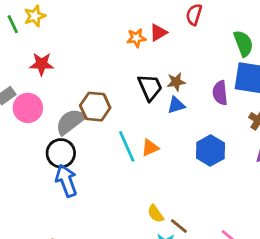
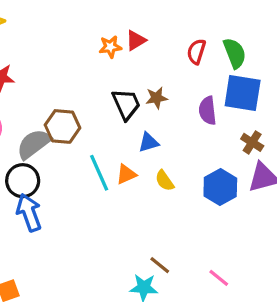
red semicircle: (194, 15) -> (196, 52), moved
blue triangle: (176, 105) -> (149, 142), moved
blue hexagon: (210, 150) -> (220, 187), moved
yellow semicircle: (156, 214) -> (164, 181), moved

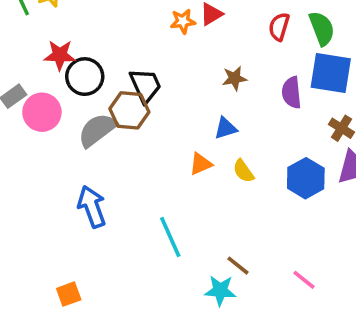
black trapezoid: (126, 104) -> (145, 85), moved
cyan line: (99, 173) -> (170, 237), moved
black circle: (23, 181) -> (85, 77), moved

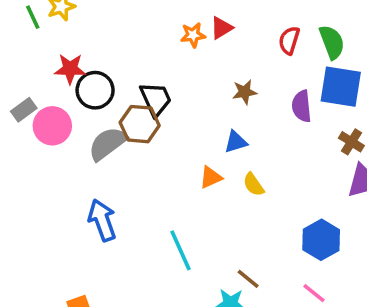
blue hexagon: (306, 178) -> (321, 240), moved

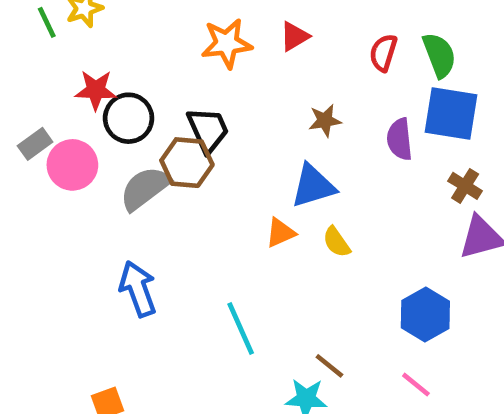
orange star: (193, 35) -> (227, 43), moved, size x1.5
blue triangle: (236, 142) -> (313, 186), size x1.5

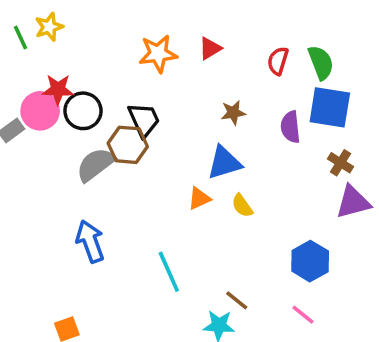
pink circle: (72, 165) -> (40, 111), moved

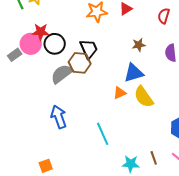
yellow semicircle: (242, 206) -> (144, 97), size x1.6
brown line: (237, 300) -> (154, 158), moved, turned 32

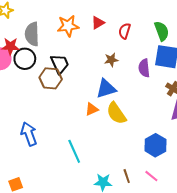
red semicircle: (164, 16) -> (125, 31), moved
gray semicircle: (62, 74) -> (32, 34), moved, turned -55

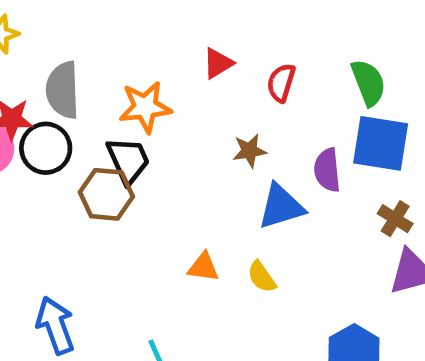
orange star: (68, 26) -> (145, 107), moved
blue triangle: (106, 89) -> (281, 206), moved
orange triangle: (92, 109) -> (203, 267), turned 32
yellow semicircle: (116, 113) -> (262, 277), size x0.6

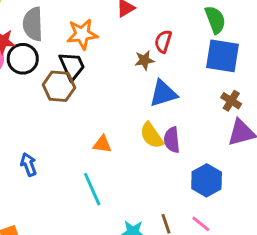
red semicircle: (281, 83) -> (163, 41), moved
purple semicircle: (327, 170) -> (172, 140), moved
orange triangle: (203, 267) -> (102, 144), moved
yellow semicircle: (262, 277) -> (152, 135), size x1.4
blue arrow: (55, 325) -> (29, 164), size x0.7

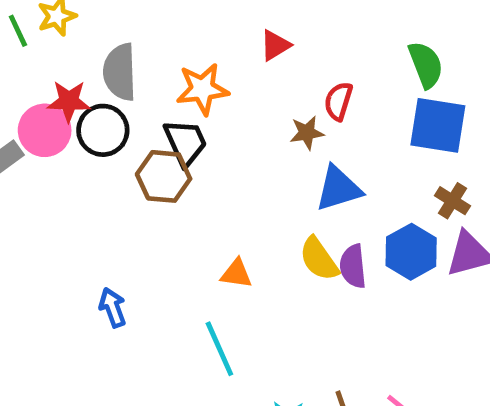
blue hexagon: (207, 180) -> (411, 252), moved

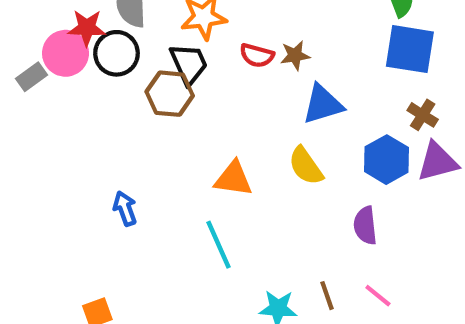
red semicircle: (338, 101) -> (257, 55), moved, turned -92
purple semicircle: (353, 266) -> (365, 225), moved
orange triangle: (236, 274) -> (233, 179), size x1.4

